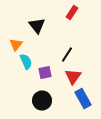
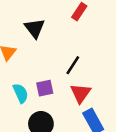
cyan semicircle: (26, 62) -> (21, 93), moved

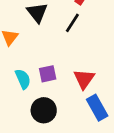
black line: (73, 65) -> (72, 23), moved

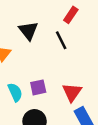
black line: (72, 23) -> (61, 40), turned -60

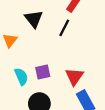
black line: (61, 40) -> (64, 28), turned 54

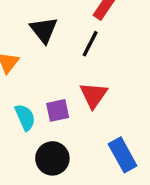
red triangle: (74, 77) -> (94, 95), moved

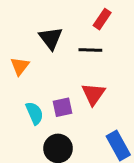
black line: (90, 44) -> (90, 50), turned 65

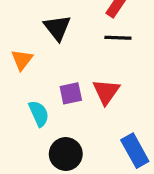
black line: (90, 50) -> (118, 38), moved
purple square: (62, 107) -> (71, 93), moved

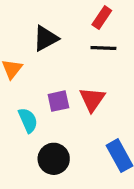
black triangle: (57, 28) -> (46, 38), turned 40

